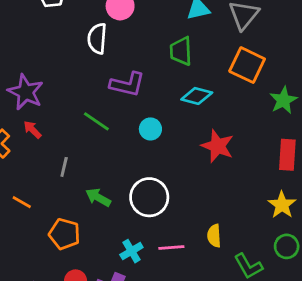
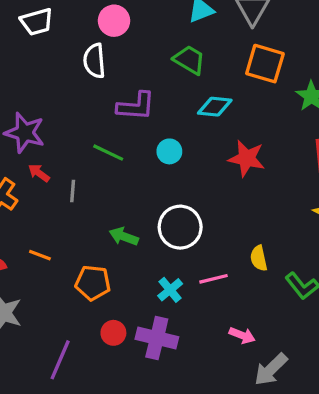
green trapezoid: (181, 51) -> (189, 60), turned 132
gray line: (64, 167) -> (73, 191), moved

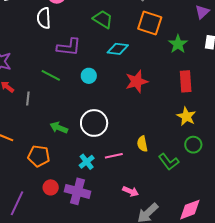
red star: (247, 158) -> (137, 82), turned -30

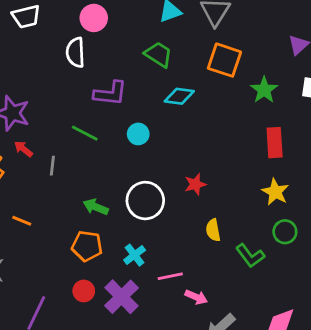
red star: (137, 82) -> (195, 184), moved, size x0.7
orange pentagon: (39, 156) -> (87, 246), moved
pink line: (114, 156) -> (170, 276), moved
purple cross: (78, 191) -> (122, 297), turned 30

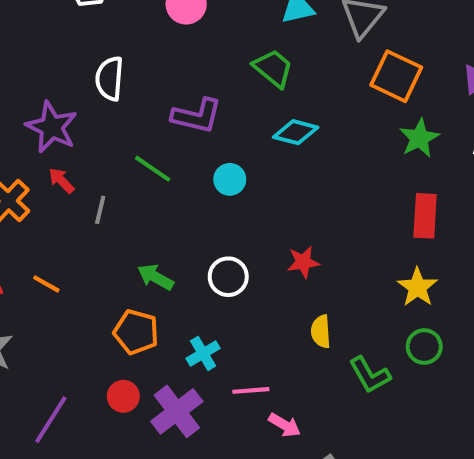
white semicircle: (75, 52) -> (109, 79), moved
orange square: (224, 60) -> (396, 76), moved
white circle: (145, 201) -> (228, 277), size x0.7

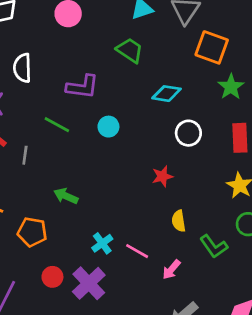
cyan diamond: (296, 132) -> (166, 94), moved
white circle: (228, 277) -> (188, 133), moved
orange pentagon: (136, 332) -> (32, 232), moved
pink line: (251, 390) -> (137, 251), moved, turned 40
pink arrow: (285, 425) -> (171, 270), moved, turned 105

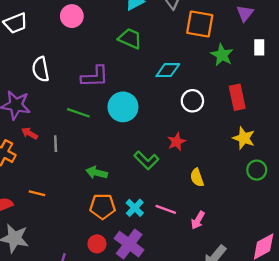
cyan circle: (108, 127) -> (123, 107), size x1.6
orange pentagon: (32, 232) -> (103, 206), moved
green L-shape: (214, 246) -> (146, 160), moved

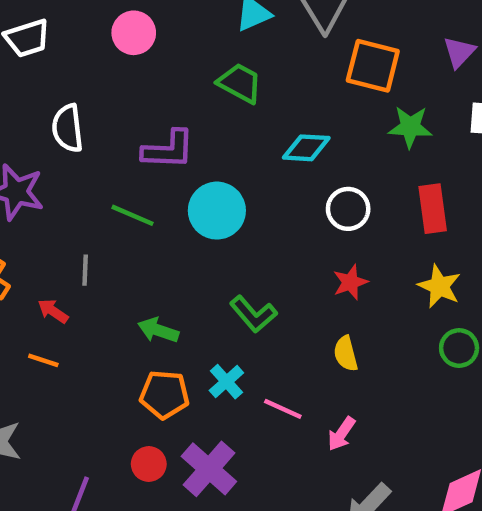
green star: (222, 55) -> (410, 127), turned -30
red arrow: (30, 133) -> (53, 311), moved
red star: (177, 142) -> (350, 282), moved
cyan cross: (135, 208) -> (226, 382), moved

